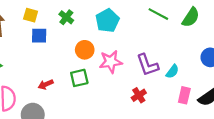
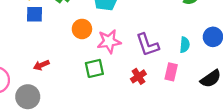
cyan semicircle: (172, 71) -> (185, 45), moved, turned -32
green square: (79, 78) -> (94, 68), moved
pink rectangle: (184, 95) -> (171, 72), moved

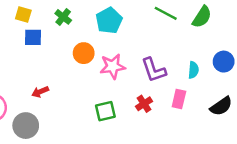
green square: (94, 68) -> (105, 111), moved

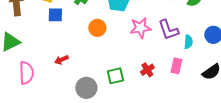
pink star: (113, 66) -> (140, 28), moved
purple L-shape: (154, 70) -> (168, 30), moved
gray circle: (26, 126) -> (86, 88), moved

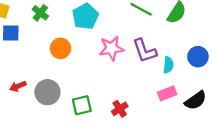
pink rectangle: (176, 66) -> (167, 93), moved, turned 56
red cross: (147, 70) -> (120, 109), moved
gray circle: (86, 88) -> (47, 92), moved

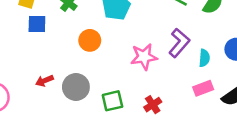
pink star: (111, 48) -> (144, 57), moved
purple L-shape: (145, 51) -> (179, 43), turned -120

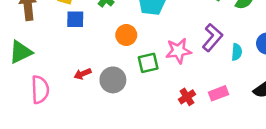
pink rectangle: (203, 88) -> (219, 93), moved
green square: (112, 101) -> (148, 63), moved

